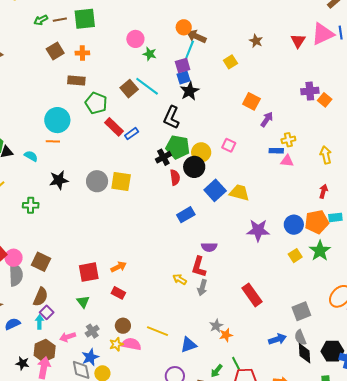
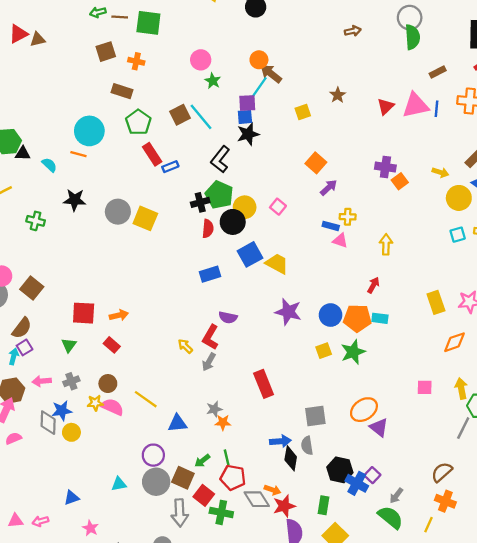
black diamond: (304, 353) -> (291, 458), moved

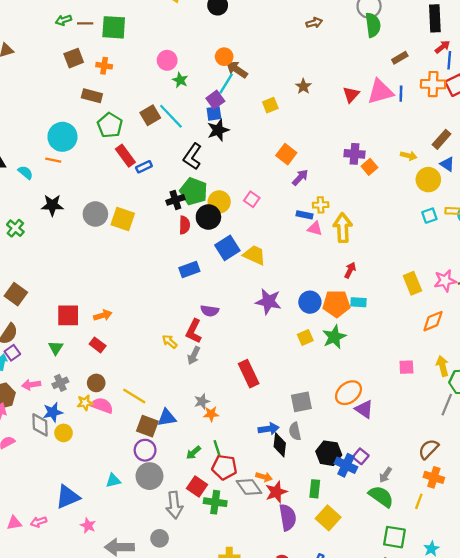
purple square: (247, 103) -> (215, 100), turned -30
green cross: (36, 221) -> (15, 228), turned 30
yellow arrow: (386, 244) -> (343, 228), moved, size x1.4
brown square: (183, 478) -> (147, 426), moved
blue triangle: (72, 498) -> (68, 497), size x1.6

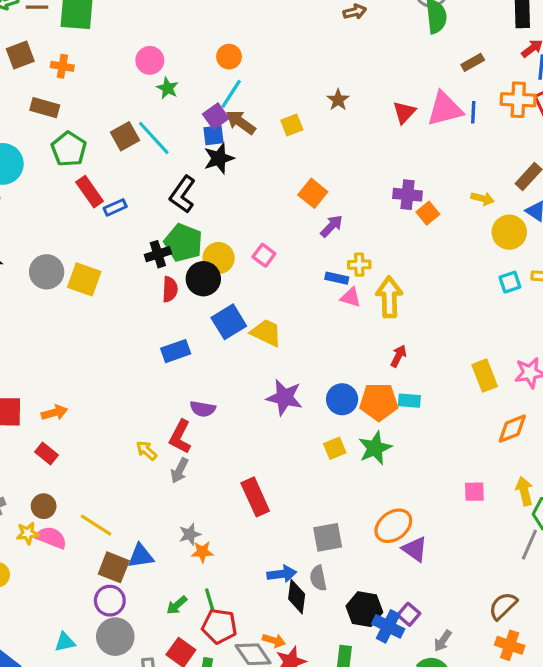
brown arrow: (237, 69) -> (241, 122), moved

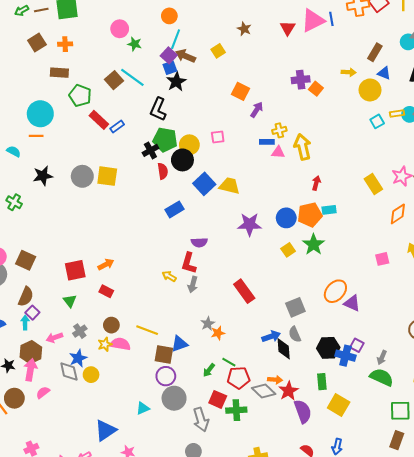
pink square: (264, 255) -> (218, 137), turned -32
green line: (210, 599) -> (229, 362), turned -32

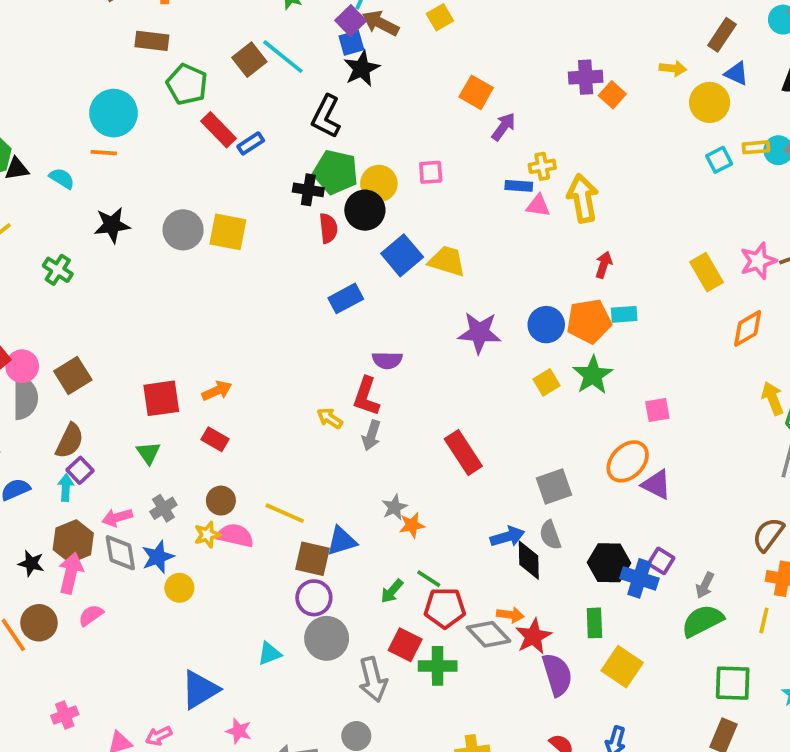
black cross: (150, 150) -> (308, 190), turned 35
pink square: (382, 259) -> (657, 410), moved
brown square: (26, 260) -> (73, 376), turned 30
gray diamond: (69, 371) -> (120, 553), moved
green semicircle: (382, 377) -> (702, 621), turned -55

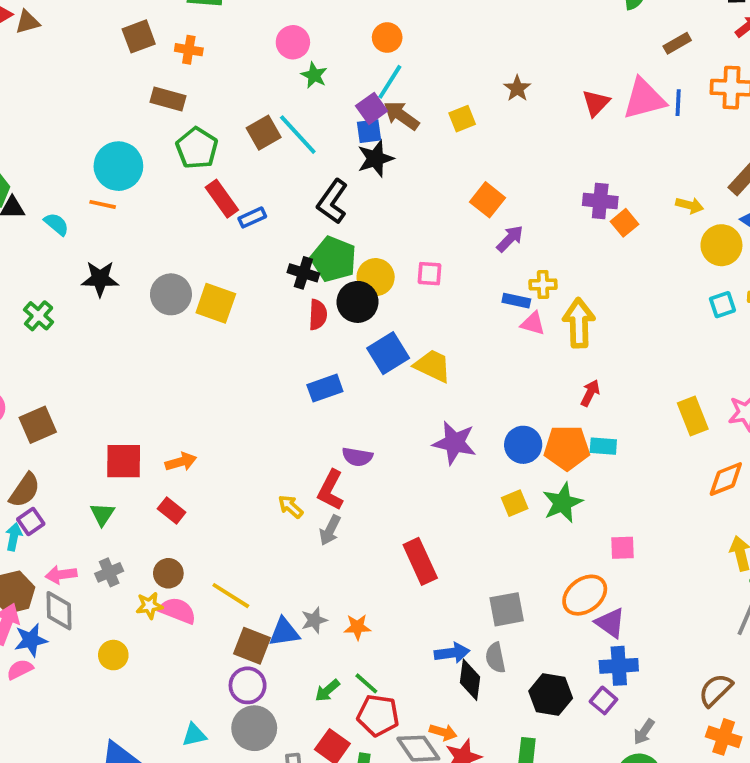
gray star: (394, 507) -> (314, 620), moved
blue star: (158, 557) -> (31, 640), moved
blue cross: (639, 578) -> (619, 666), moved, turned -30

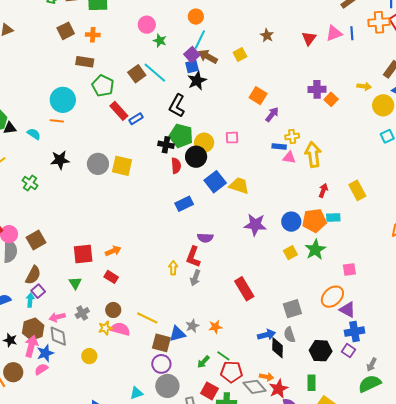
pink triangle: (644, 99) -> (334, 33), size x0.7
yellow rectangle: (693, 416) -> (357, 190), moved
yellow arrow: (291, 507) -> (173, 268), turned 56

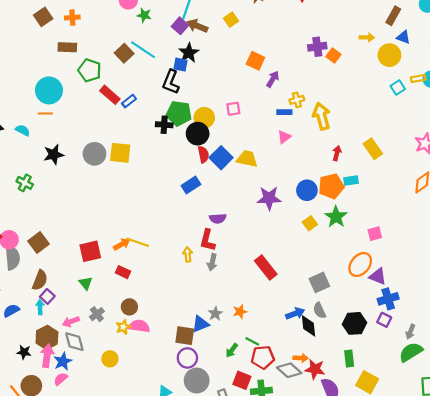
blue square: (192, 67) -> (180, 65), moved, turned 32
pink triangle: (289, 158) -> (284, 137), moved, turned -40
red semicircle: (176, 166) -> (203, 154), moved
yellow line: (147, 318) -> (138, 242), moved
red star: (279, 389) -> (315, 369), turned -30

